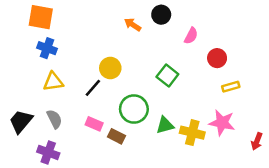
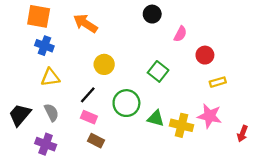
orange arrow: (133, 25) -> (85, 23), moved, size x1.5
black line: (93, 88) -> (88, 95), moved
green triangle: (165, 125) -> (156, 118), turned 30
brown rectangle: (116, 136) -> (96, 141), moved

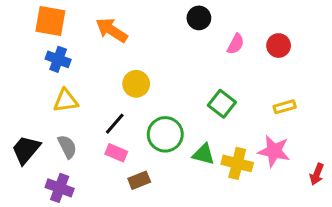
red circle: (205, 55) -> (279, 46), moved
green square: (158, 71) -> (222, 104), moved
brown rectangle: (96, 141) -> (139, 180), moved, turned -49

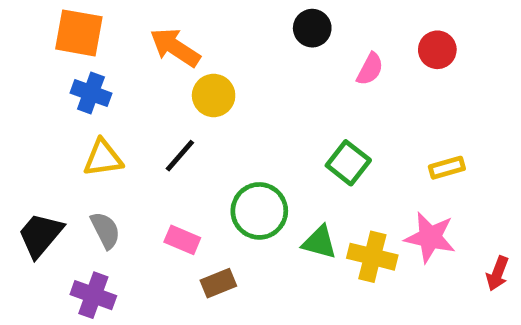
red circle: (279, 46) -> (437, 50), moved
yellow circle: (136, 84) -> (214, 95), moved
black line: (115, 124) -> (180, 156), moved

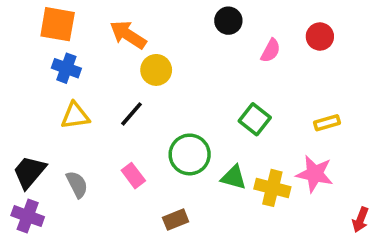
gray semicircle: (105, 230) -> (77, 184), moved
pink rectangle: (182, 240) -> (133, 176), turned 30
red arrow: (497, 273) -> (360, 220), moved
brown rectangle: (218, 283) -> (176, 220), moved
purple cross: (93, 295) -> (28, 216), moved

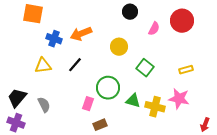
orange arrow: (128, 35) -> (81, 34), moved, turned -55
red circle: (320, 36) -> (182, 21), size x1.5
blue cross: (66, 68) -> (54, 39), moved
yellow circle: (156, 70) -> (119, 47), moved
pink rectangle: (133, 176) -> (88, 104), moved, turned 56

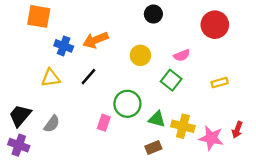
pink semicircle: (154, 29) -> (182, 55), moved, turned 40
pink star: (179, 99) -> (211, 138), moved
gray semicircle: (44, 105) -> (52, 124), turned 63
brown rectangle: (100, 125) -> (153, 147), moved
red arrow: (205, 125) -> (237, 130), moved

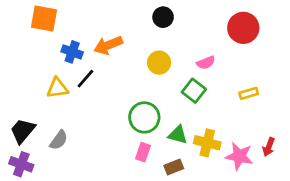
black circle: (153, 14) -> (163, 17), moved
black line: (88, 77) -> (85, 79), moved
pink rectangle: (104, 123) -> (143, 152), moved

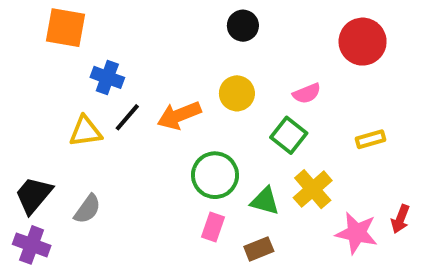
orange arrow: (108, 45) -> (179, 115), moved
yellow cross: (207, 143) -> (313, 189), moved, turned 35

